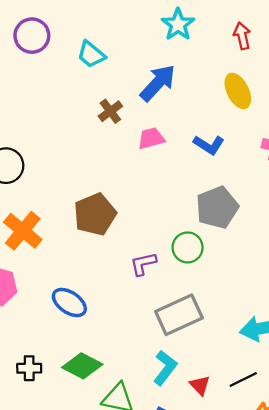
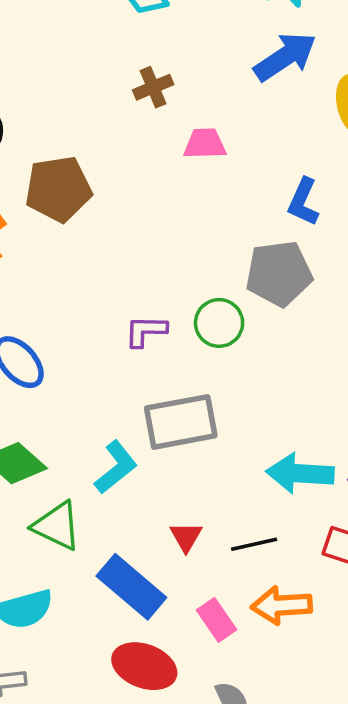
blue arrow: (158, 83) -> (285, 57), moved
blue L-shape: (209, 145) -> (303, 202), moved, turned 68
brown pentagon: (95, 214) -> (58, 189), moved
cyan L-shape: (165, 368) -> (116, 467), moved

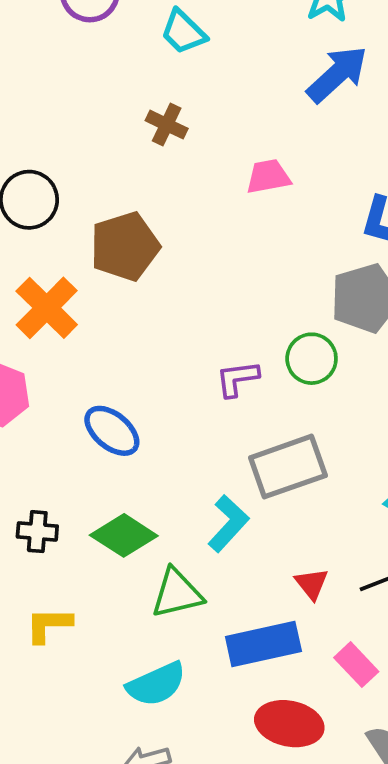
brown cross: (153, 87) -> (167, 125), moved, turned -33
green triangle: (57, 526) -> (177, 593), turned -30
blue rectangle: (131, 587) -> (263, 644), turned -44

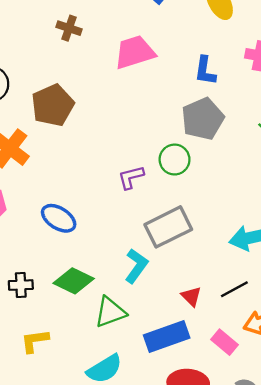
pink trapezoid: (268, 177) -> (135, 52), size x1.5

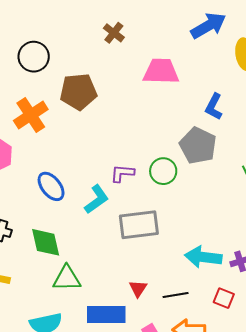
gray pentagon: (203, 119) -> (198, 146), turned 30
cyan L-shape: (136, 266) -> (97, 199), moved
green diamond: (74, 281) -> (46, 242), turned 32

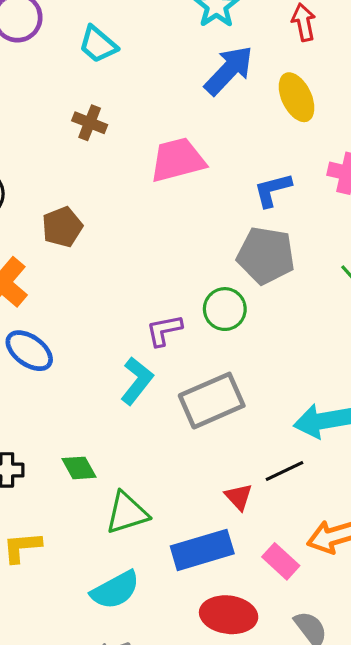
brown pentagon: (78, 92) -> (62, 227), size x0.7
blue L-shape: (214, 107) -> (273, 190), turned 64
blue ellipse: (51, 186) -> (29, 351), moved
green diamond: (46, 242) -> (79, 468), size x0.7
black line: (176, 295) -> (285, 471), moved

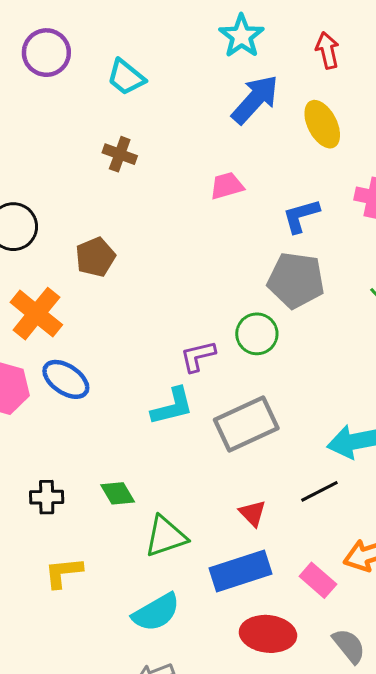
pink trapezoid: (178, 160) -> (227, 186), moved, size x0.6
cyan L-shape: (137, 381) -> (172, 406), turned 39
red triangle: (239, 497) -> (253, 513), moved

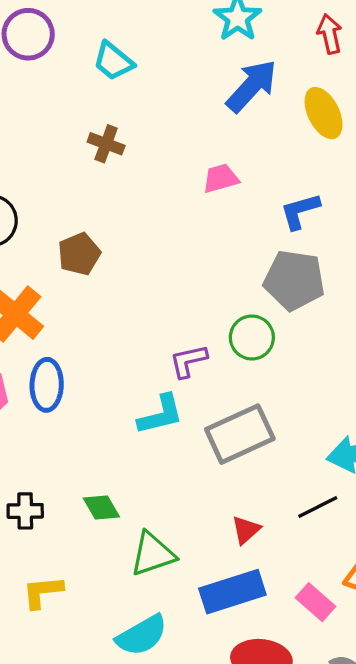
blue ellipse: (66, 379) -> (47, 385), turned 57
red triangle: (253, 513) -> (246, 530), turned 32

